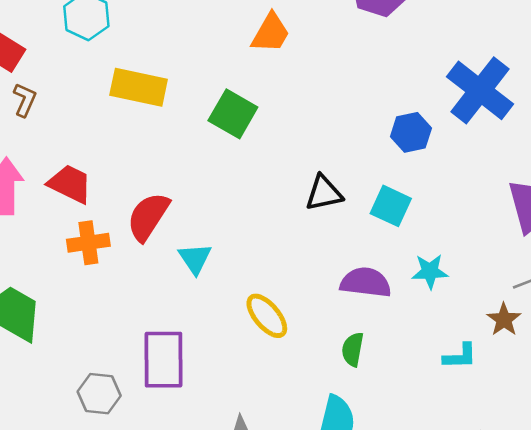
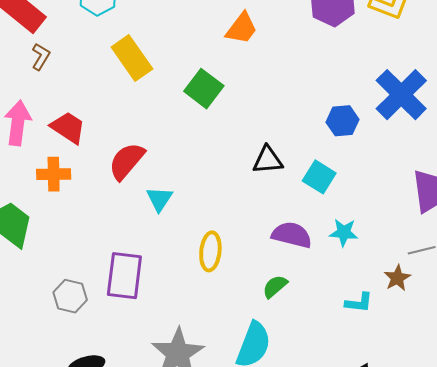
yellow rectangle: (139, 87) -> (132, 58), turned 36
orange cross: (88, 243) -> (54, 174), moved
yellow ellipse: (267, 316) -> (210, 251), turned 39
green semicircle: (353, 349) -> (275, 286), turned 32

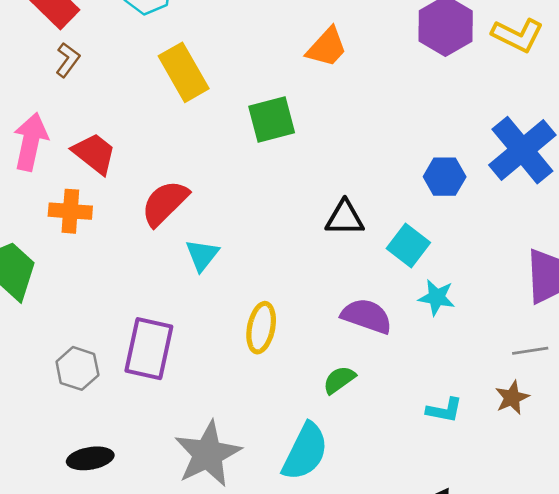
green square: (204, 89) -> (272, 120), turned 33
cyan star: (344, 233) -> (437, 297), moved
brown star: (397, 278) -> (512, 398), moved

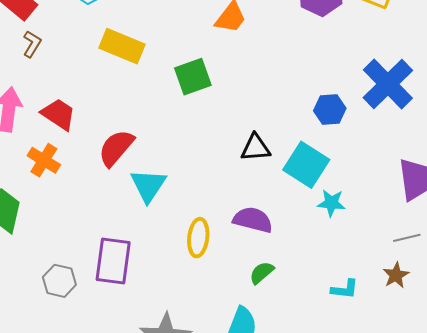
yellow rectangle: (184, 72) -> (122, 46), turned -33
orange cross: (70, 211) -> (44, 160), turned 32
cyan square: (408, 246) -> (306, 165), size x1.4
cyan triangle: (202, 255) -> (148, 185), size x1.4
purple semicircle: (367, 316) -> (253, 220), moved

